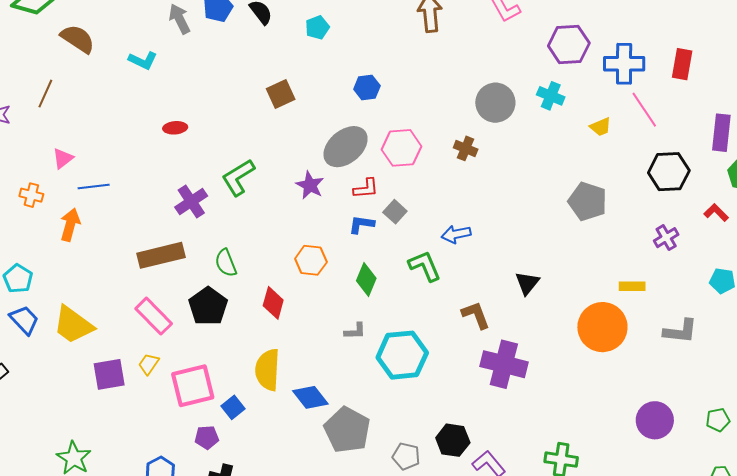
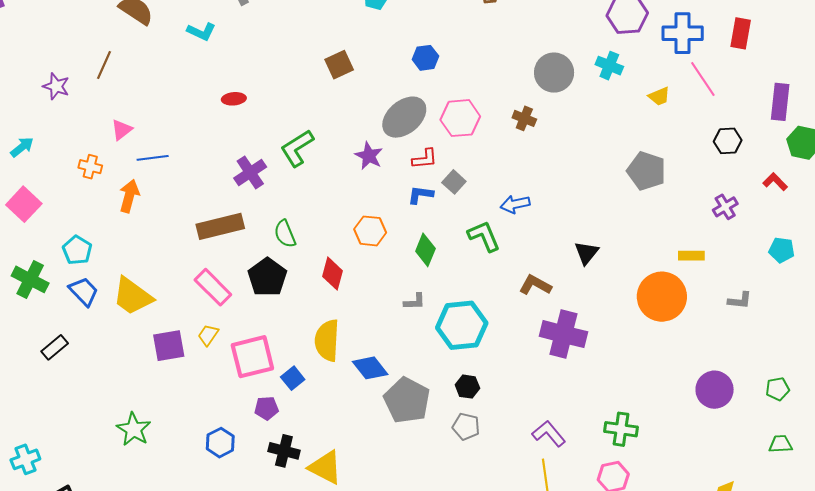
black hexagon: (669, 172) -> (728, 141), size x0.7
brown L-shape: (476, 315) -> (535, 285), turned -40
gray L-shape: (680, 331) -> (740, 300), size x0.7
black hexagon: (453, 440) -> (467, 387), moved, size x0.7

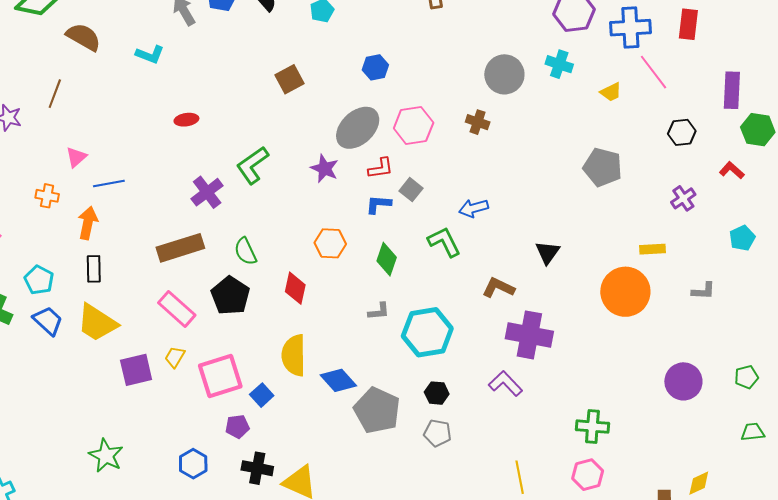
cyan pentagon: (782, 250) -> (742, 238), turned -30
black rectangle: (55, 347) -> (94, 269), moved, turned -48
purple L-shape: (549, 434) -> (505, 383), moved

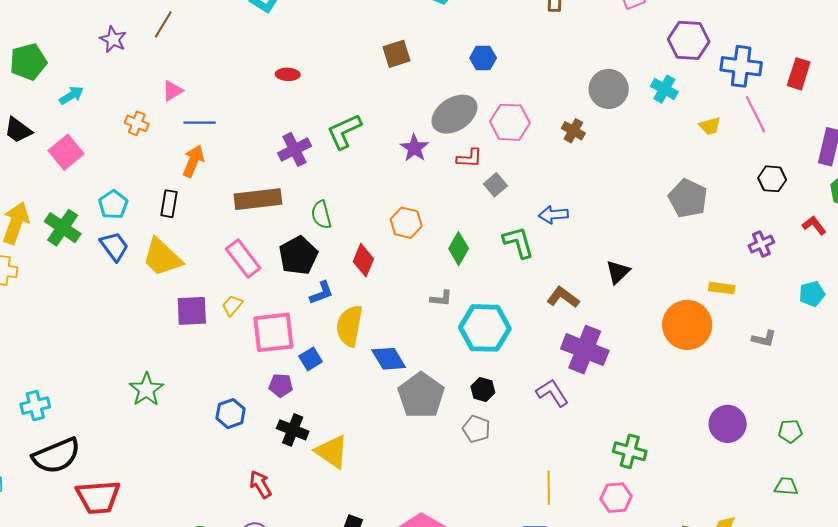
blue L-shape: (378, 204) -> (321, 293), moved, turned 144
orange arrow: (88, 223) -> (193, 161), moved

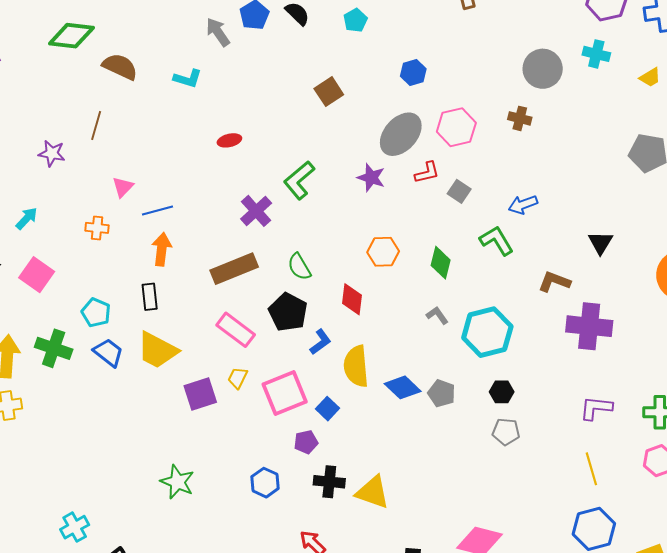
gray L-shape: (441, 298) -> (437, 315), turned -115
purple L-shape: (552, 393) -> (596, 408), moved, turned -36
gray pentagon: (421, 395) -> (442, 393), moved, size x0.6

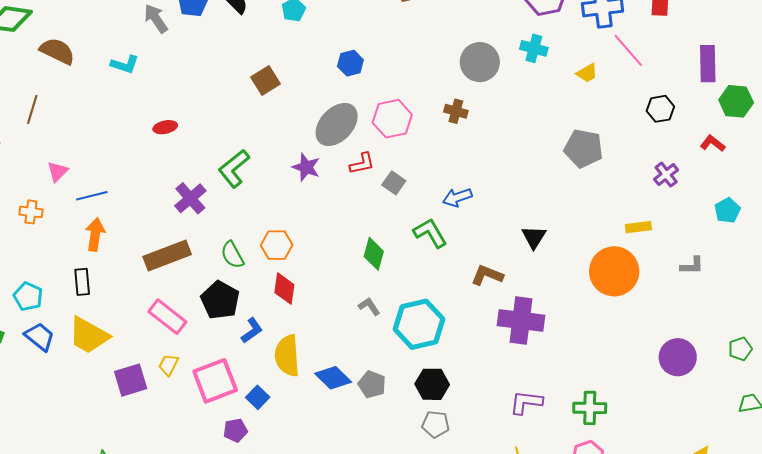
orange hexagon: (383, 252) -> (277, 245), moved
black hexagon: (502, 392) -> (432, 384), size x1.4

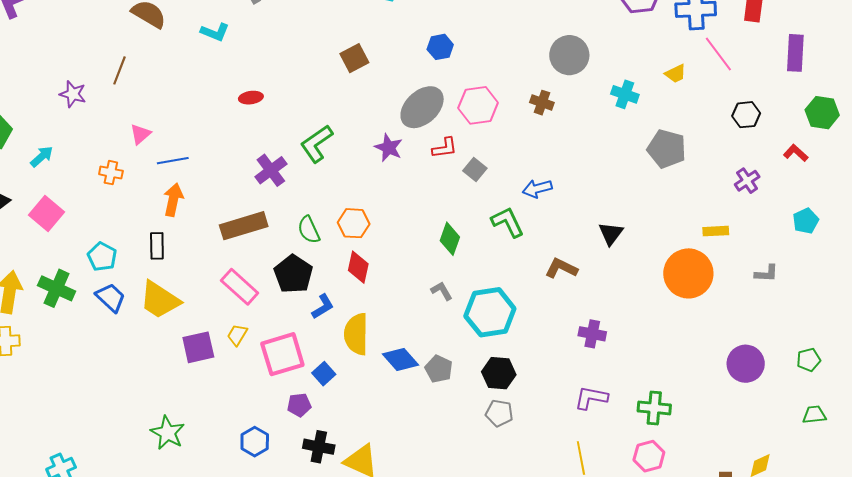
cyan cross: (534, 48) -> (625, 94), moved
purple rectangle: (708, 64) -> (795, 53), moved
purple cross: (521, 320) -> (592, 334), moved, size x0.6

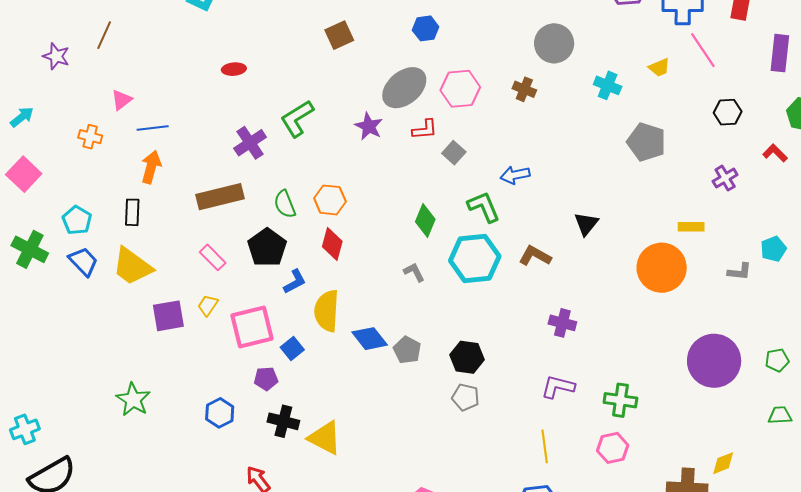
cyan pentagon: (806, 221) -> (773, 249), moved
pink rectangle: (240, 287) -> (213, 257), size x0.7
cyan hexagon: (490, 312) -> (475, 259), moved
purple circle: (746, 364) -> (714, 361), size x1.4

